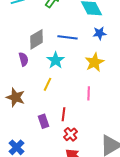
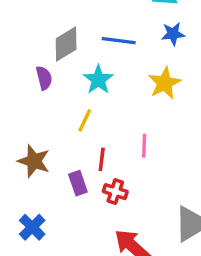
pink line: (89, 93) -> (144, 146), moved
brown star: (16, 97) -> (34, 161), moved
red line: (64, 114) -> (102, 159), moved
red cross: (71, 134) -> (115, 192), moved, turned -32

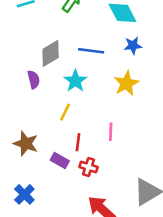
purple rectangle: (78, 183) -> (60, 160), turned -42

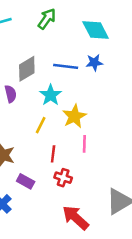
blue star: (133, 46) -> (94, 63), moved
yellow star: (126, 83) -> (74, 116), moved
purple rectangle: (60, 160) -> (26, 181), moved

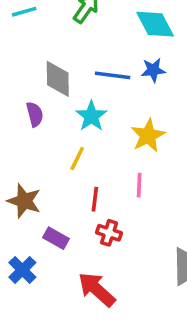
gray diamond: (27, 69) -> (58, 79), turned -60
yellow star: (74, 116) -> (148, 136), moved
red arrow: (76, 218) -> (97, 289), moved

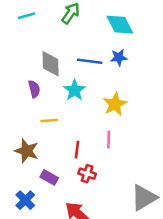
yellow line: (77, 159) -> (49, 121), moved, turned 60

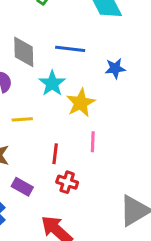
blue star: (119, 57) -> (115, 68), moved
yellow star: (115, 104) -> (81, 103), moved

